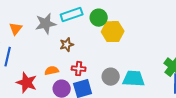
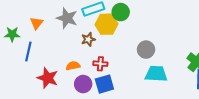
gray star: (46, 24) -> (67, 18), turned 30
yellow hexagon: (113, 32) -> (106, 24), moved
gray circle: (111, 77) -> (146, 50), moved

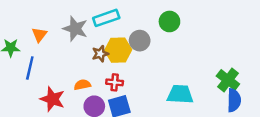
green circle: (121, 12) -> (169, 21), moved
yellow hexagon: (106, 24) -> (118, 50), moved
gray circle: (146, 50) -> (140, 41), moved

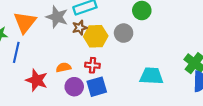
orange triangle: (39, 35) -> (25, 22), size x1.6
gray circle: (140, 41) -> (124, 33), moved
brown star: (100, 54) -> (80, 28), moved

